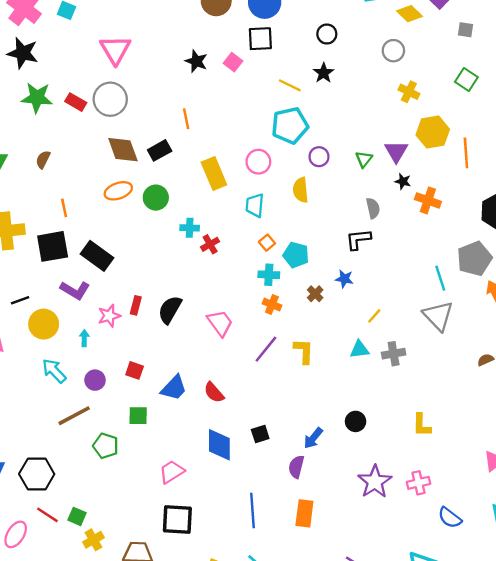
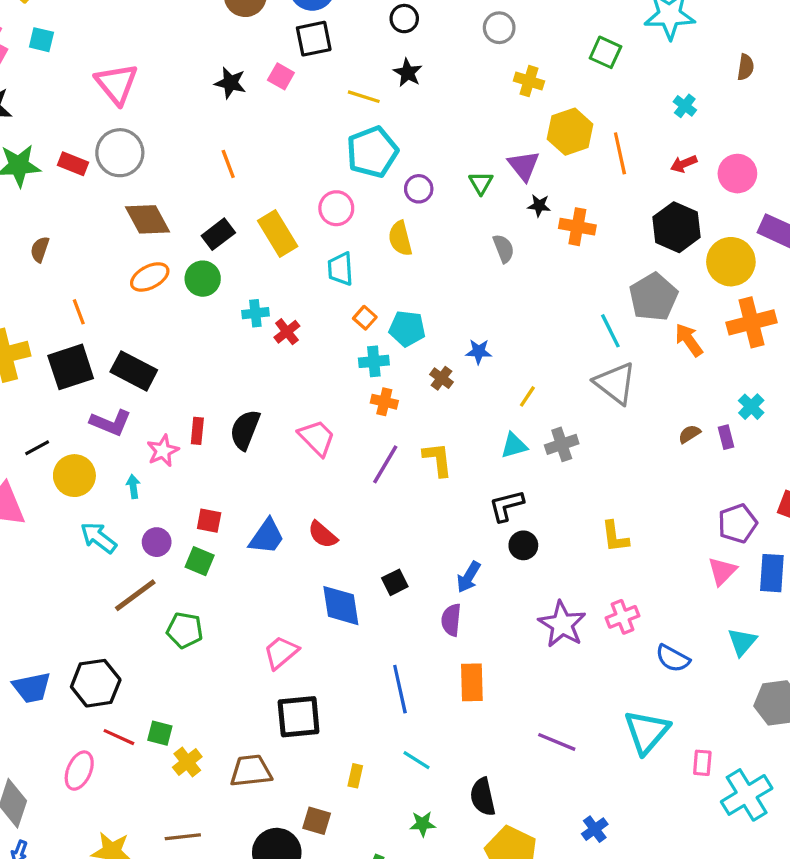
black rectangle: (160, 150) -> (218, 234), moved
black L-shape: (358, 239) -> (506, 506), moved
green square: (138, 416) -> (200, 561), moved, turned 30

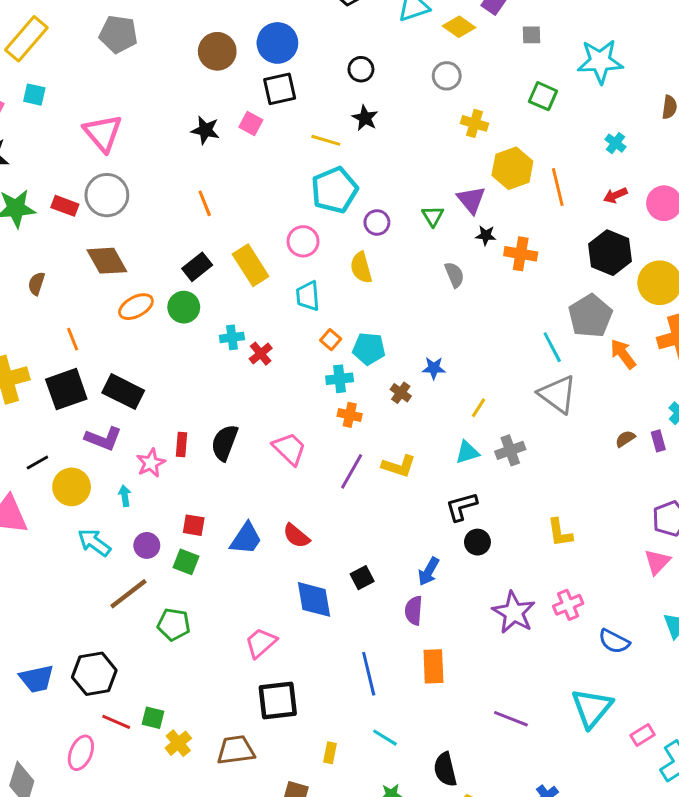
brown diamond: (148, 219) -> (107, 261), moved
yellow L-shape: (438, 459) -> (399, 466), turned 116
pink rectangle: (702, 763) -> (643, 735), turned 55

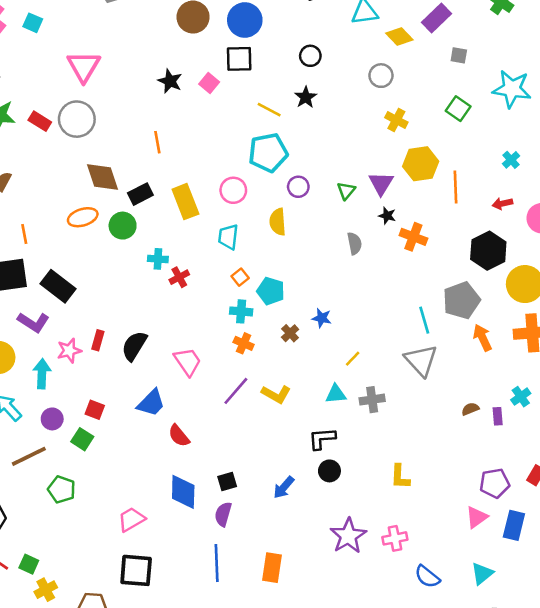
brown diamond: (107, 261) -> (102, 177), moved
cyan arrow: (125, 496) -> (42, 374), size x1.6
blue trapezoid: (246, 539) -> (151, 403), moved
purple semicircle: (414, 610) -> (223, 514), moved

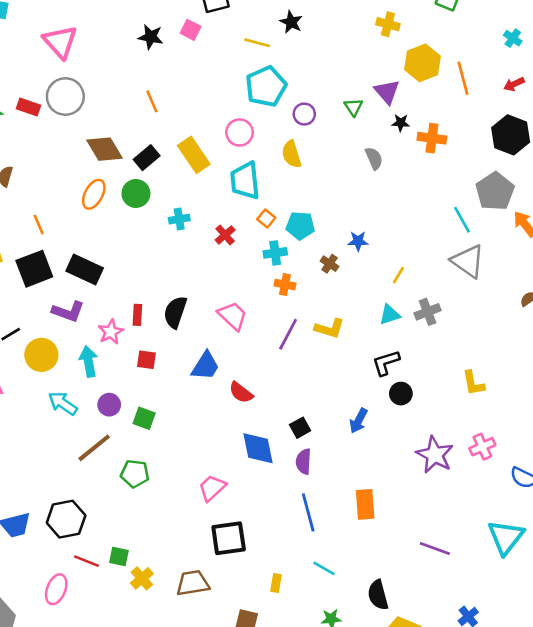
orange ellipse: (83, 217) -> (94, 194), turned -32
cyan trapezoid: (228, 237) -> (245, 181), size x1.4
red cross: (179, 277) -> (225, 235), moved
red square: (95, 410) -> (146, 360), moved

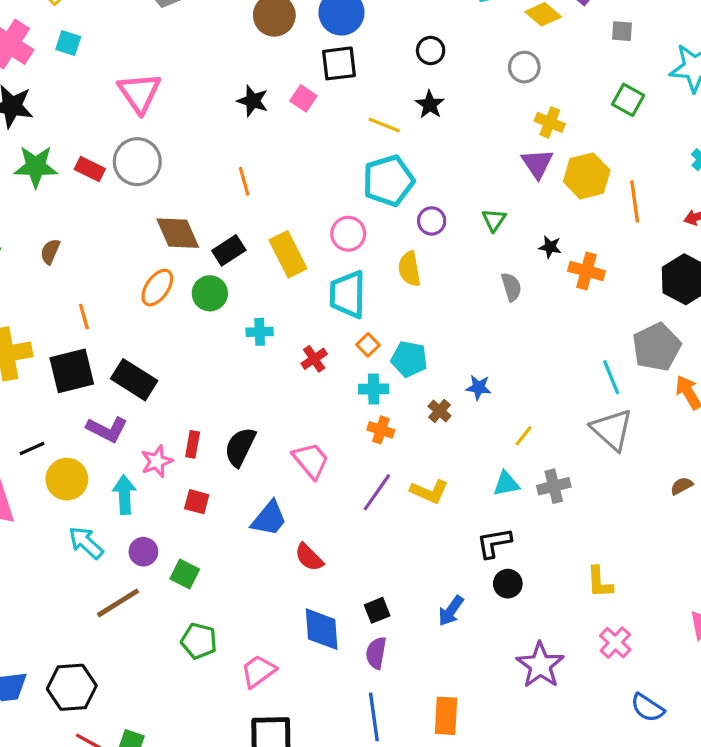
purple triangle: (387, 92) -> (537, 164), moved
pink cross: (482, 447) -> (615, 643), moved, turned -30
green pentagon: (135, 474) -> (199, 641), moved

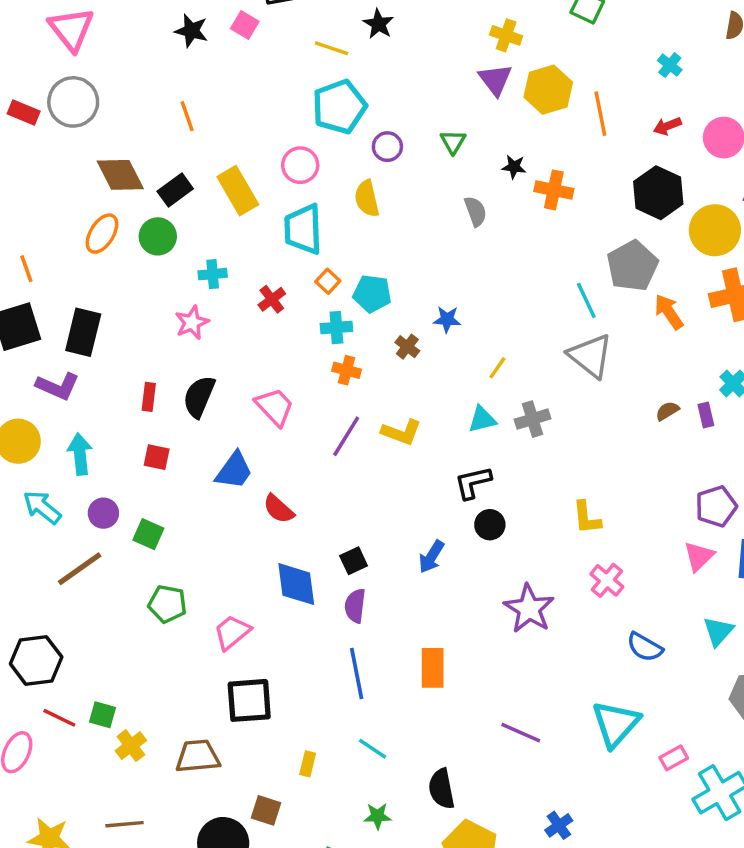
black rectangle: (134, 380) -> (83, 332), turned 75
pink star: (157, 461) -> (192, 322), moved

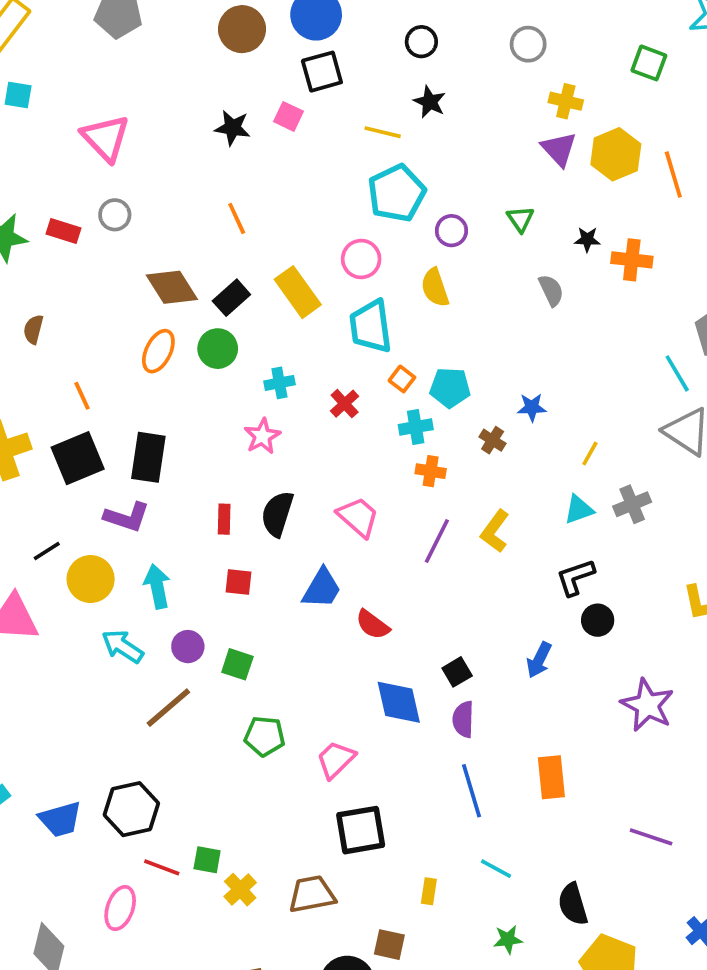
gray circle: (73, 102) -> (115, 215), size x0.6
yellow L-shape: (401, 432) -> (495, 531), turned 111

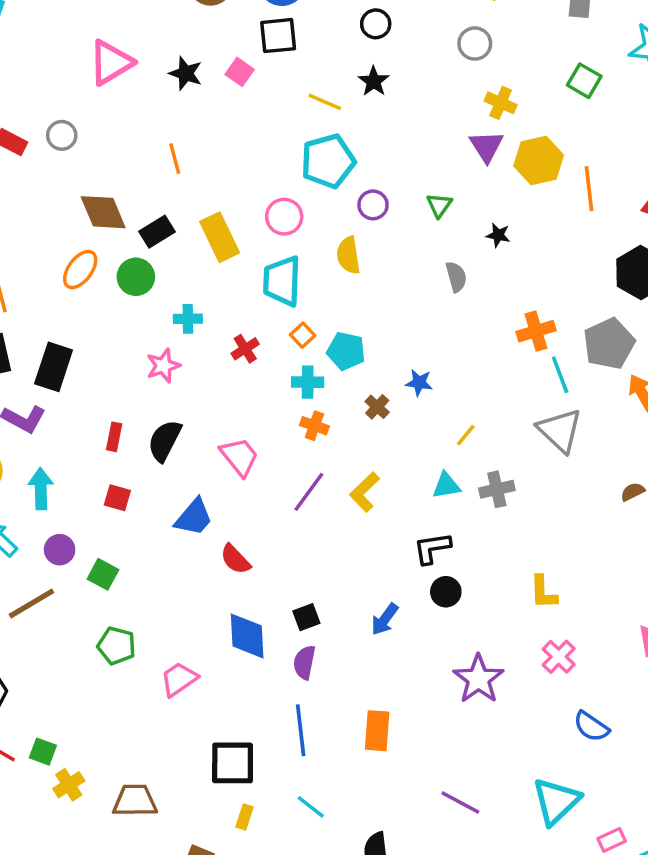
pink triangle: (106, 138) -> (111, 63), moved, turned 33
orange cross: (632, 260) -> (536, 331), moved, turned -33
black square: (361, 830) -> (233, 763), moved

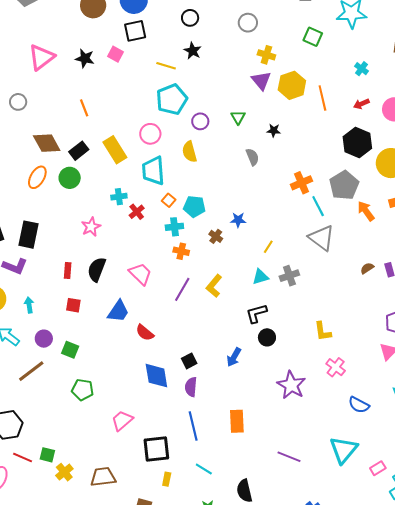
cyan cross: (188, 319) -> (119, 197), moved
cyan arrow: (41, 489) -> (29, 305), size x0.7
pink trapezoid: (179, 679) -> (122, 421), moved

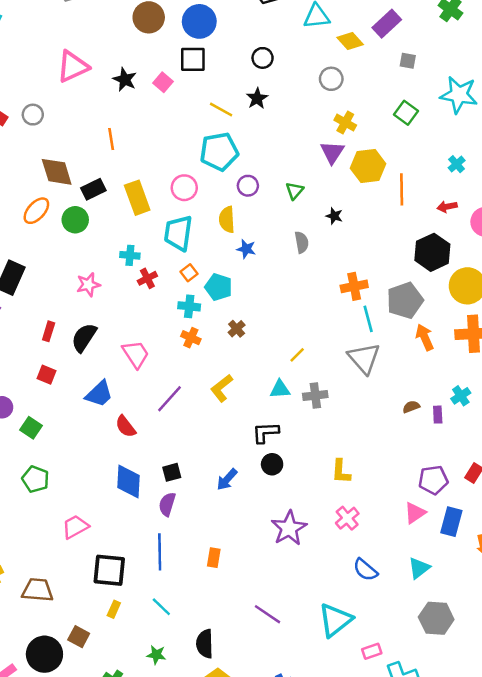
blue star: (238, 220) -> (246, 249), moved
purple line: (182, 289) -> (170, 399), moved
orange rectangle: (237, 421) -> (214, 558), size x0.7

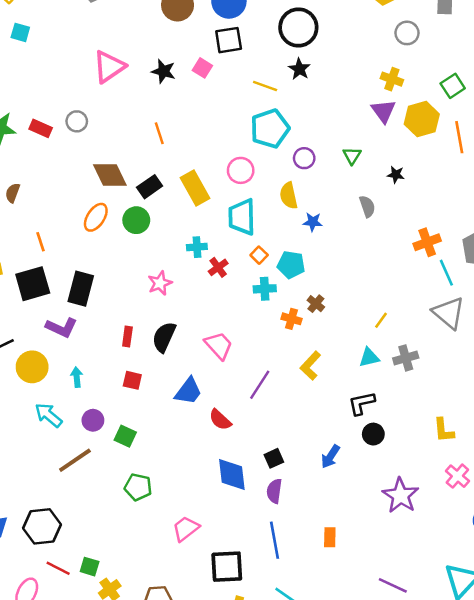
black circle: (263, 58) -> (298, 27), size x1.8
gray circle: (331, 79) -> (407, 33), moved
green square: (406, 113) -> (453, 86), moved, turned 30
orange cross: (191, 338) -> (291, 319), moved

